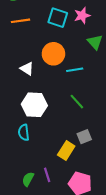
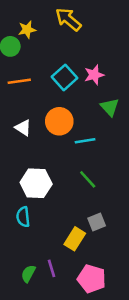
cyan square: (58, 18) -> (64, 77), turned 30
white triangle: (27, 69) -> (23, 128), moved

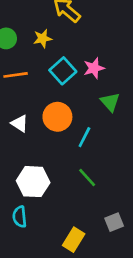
yellow star: (27, 30) -> (43, 38), moved
cyan line: (85, 141) -> (84, 137), turned -54
gray square: (97, 222) -> (114, 222), moved

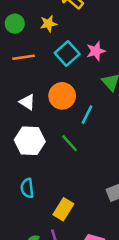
green line: (87, 178) -> (70, 143), moved
white hexagon: (33, 182) -> (30, 141), moved
yellow rectangle: (74, 240) -> (63, 209), moved

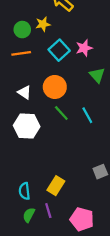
green circle: (15, 24) -> (22, 30), moved
cyan line: (87, 115) -> (87, 115), moved, turned -56
green line: (70, 143) -> (61, 113), moved
cyan semicircle: (27, 188) -> (24, 191), moved

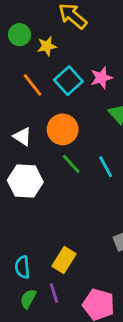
green circle: (22, 30) -> (20, 35), moved
orange line: (21, 53) -> (32, 85), moved, turned 60

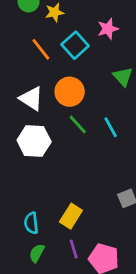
pink star: (101, 78) -> (108, 29), moved
white triangle: (22, 137) -> (31, 99), size x1.4
purple line: (54, 293) -> (74, 249), moved

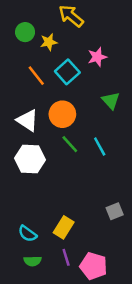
cyan semicircle: (31, 223) -> (28, 234), turned -48
green semicircle: (37, 253) -> (33, 261), turned -119

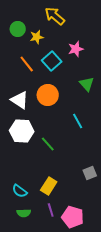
green line: (70, 144) -> (48, 144), moved

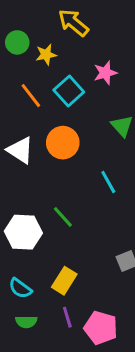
white hexagon: (22, 131) -> (23, 232), moved

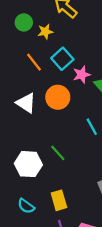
pink star: (105, 73) -> (82, 75), moved
yellow rectangle: (64, 281) -> (59, 200), turned -48

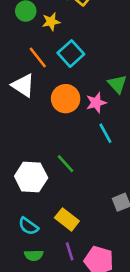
pink star: (82, 75) -> (96, 103), moved
white triangle: (26, 103) -> (23, 85), moved
yellow rectangle: (59, 200) -> (67, 219), turned -36

